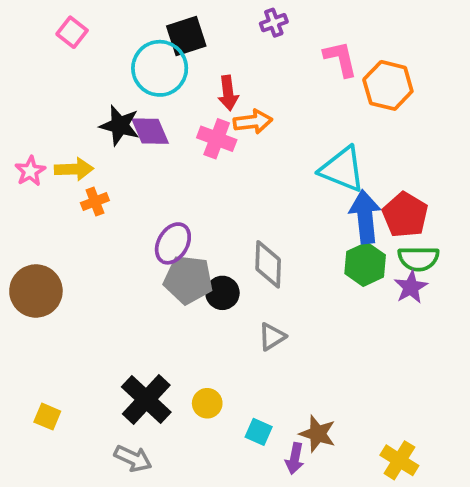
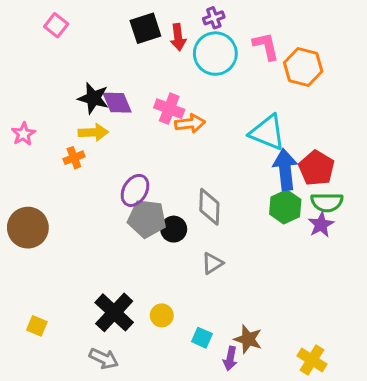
cyan circle: (160, 68) -> (215, 54), moved
red arrow: (228, 93) -> (178, 37), moved
orange arrow: (253, 122) -> (190, 123), moved
yellow arrow: (74, 169) -> (93, 132), moved

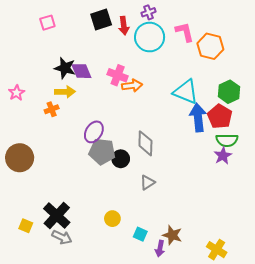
pink square: (56, 25) -> (47, 23), moved, turned 35
green hexagon: (285, 207) -> (229, 92), moved
black cross: (114, 312) -> (57, 215), moved
gray arrow: (104, 359) -> (62, 237), moved

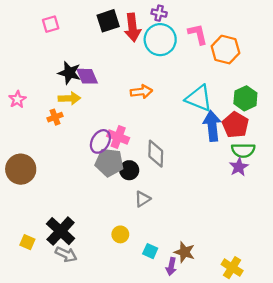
purple cross: (149, 12) -> (159, 13), turned 32
red arrow: (124, 26) -> (133, 27), size x1.4
pink cross: (118, 75) -> (118, 137), moved
gray triangle: (148, 182) -> (142, 199), moved

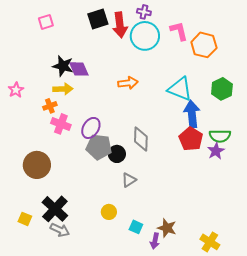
red pentagon: (235, 125) -> (191, 139), moved
pink cross: (118, 137) -> (61, 124), moved
brown circle: (21, 169) -> (37, 165), moved

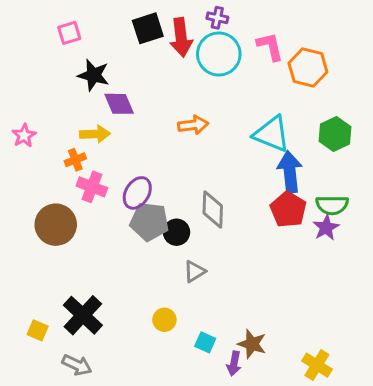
black star: (63, 66) -> (93, 75), moved
brown circle: (37, 165) -> (56, 225), moved
gray arrow: (60, 230) -> (77, 365), moved

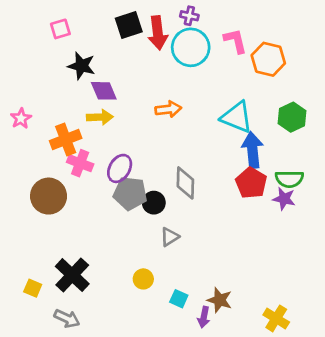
yellow arrow: (95, 134) -> (100, 117), moved
orange cross: (75, 160) -> (66, 139), size x1.6
purple star: (326, 228) -> (284, 199), turned -30

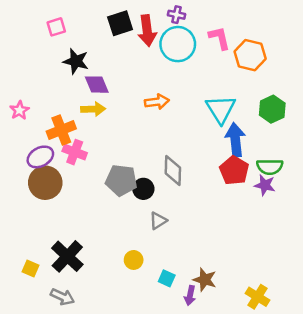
cyan triangle: (237, 117) -> (221, 109), turned 36
purple ellipse: (120, 168) -> (40, 157), moved, turned 30

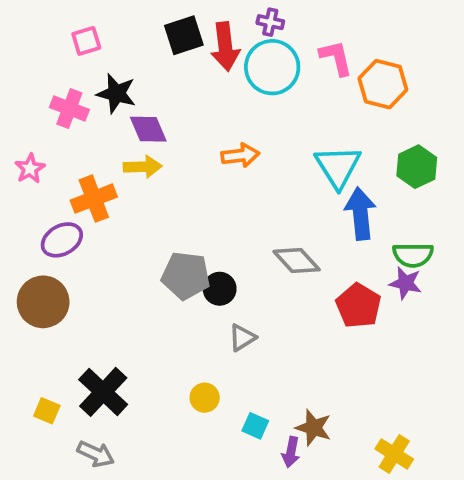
pink cross: (75, 152) -> (69, 108), moved
gray diamond: (173, 170) -> (297, 261), moved, turned -44
red pentagon: (234, 170) -> (359, 306), moved
brown circle: (45, 183) -> (43, 302), moved

